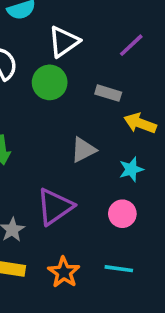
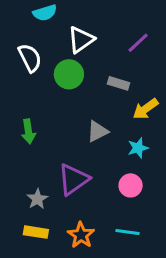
yellow arrow: (140, 123) -> (146, 109), turned -56

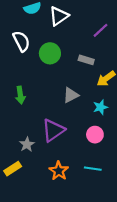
white triangle: (81, 40) -> (59, 16), moved
yellow rectangle: (36, 232) -> (13, 169), moved, turned -42

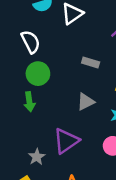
green circle: (50, 53) -> (38, 74), moved
gray rectangle: (86, 60) -> (91, 63), moved

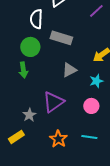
white semicircle: (31, 42) -> (36, 19), moved, turned -150
gray rectangle: (91, 63) -> (61, 38), moved, size x1.5

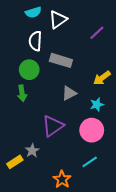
pink circle: (91, 106) -> (92, 130), size x1.5
gray star: (29, 115) -> (32, 151), moved
cyan line: (89, 137) -> (90, 162), turned -42
orange star: (58, 139) -> (62, 179), moved

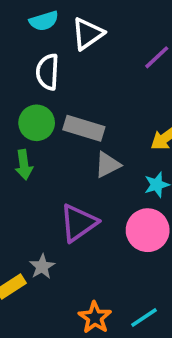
gray rectangle: (61, 60) -> (84, 128), moved
cyan line: (90, 162) -> (144, 318), moved

